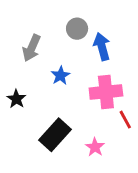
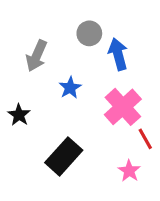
pink cross: (106, 92) -> (123, 107), turned -36
pink star: (95, 147) -> (129, 171), moved

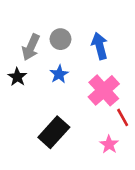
gray circle: (89, 33) -> (61, 39), moved
black star: (19, 115) -> (17, 77), moved

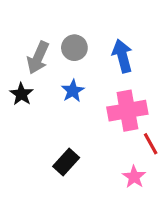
pink cross: (104, 90) -> (127, 111), turned 32
black rectangle: (54, 132) -> (66, 162), size x0.7

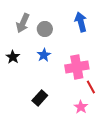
blue arrow: (122, 56) -> (81, 22), moved
gray arrow: (38, 58) -> (23, 23), moved

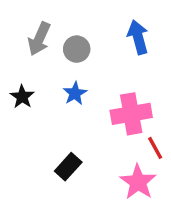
pink star: (81, 107) -> (138, 182), size x1.5

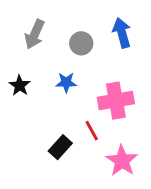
gray circle: (77, 49) -> (81, 43), moved
blue star: (75, 93) -> (66, 82), turned 30
red line: (155, 148) -> (92, 131), moved

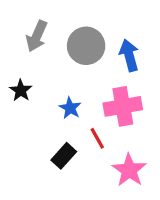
blue arrow: (122, 33) -> (129, 55), moved
gray circle: (81, 43) -> (86, 46), size x1.5
blue star: (66, 82) -> (70, 108), moved, turned 30

